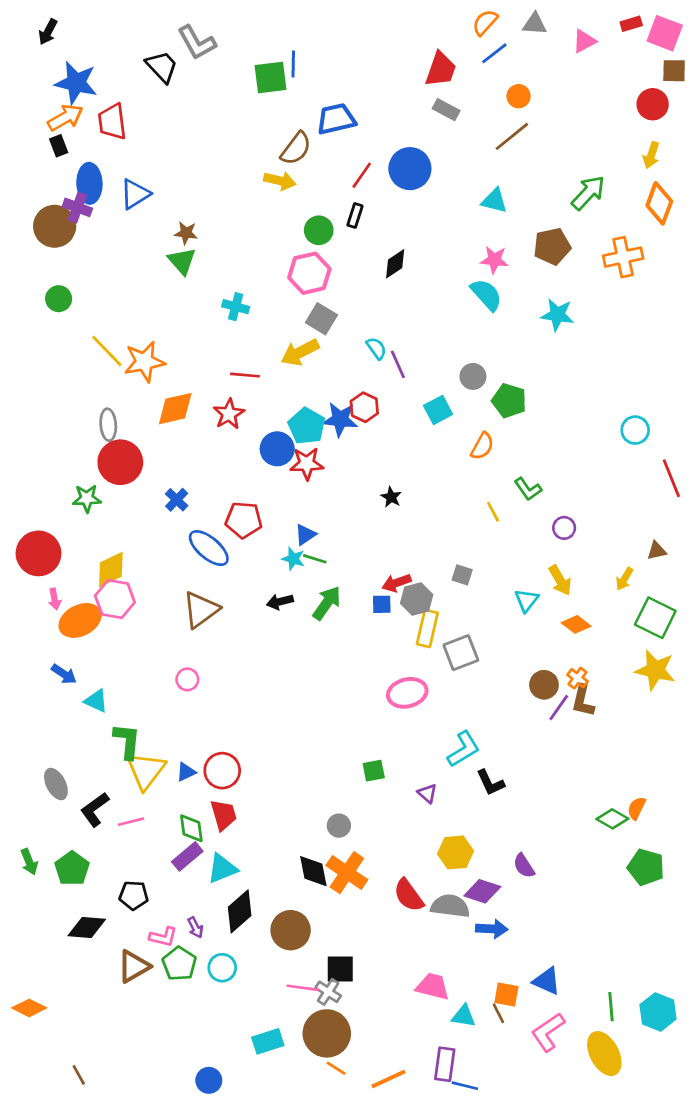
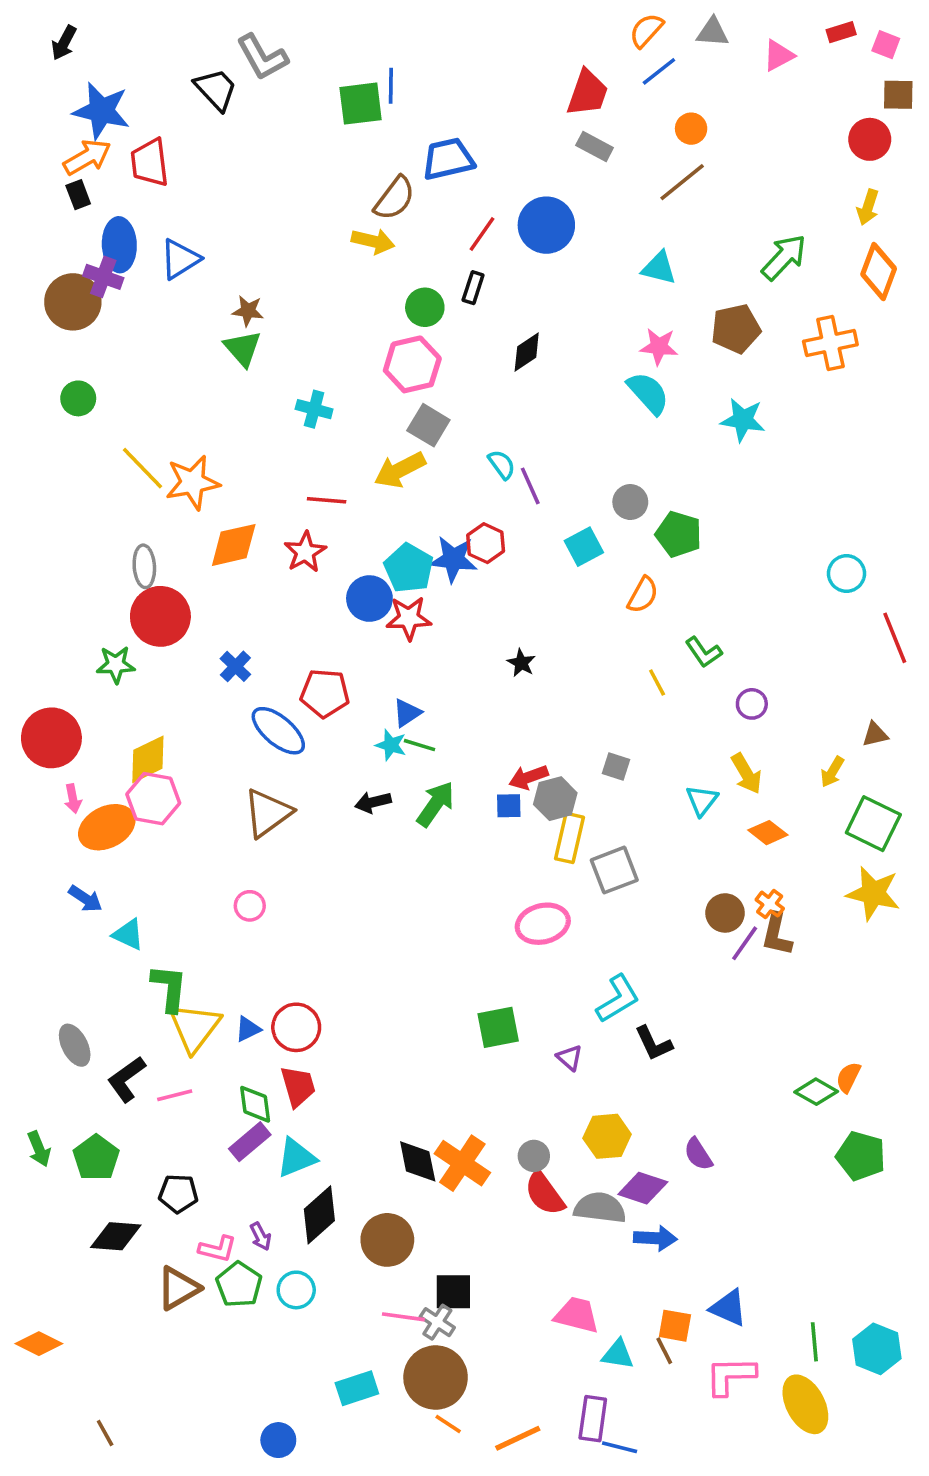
pink square: (665, 33) -> (886, 45), size x0.6
green square: (374, 771) -> (498, 1027), size x1.4
gray circle: (339, 826) -> (534, 1156), moved
pink L-shape: (548, 1032) -> (730, 1376), turned 33

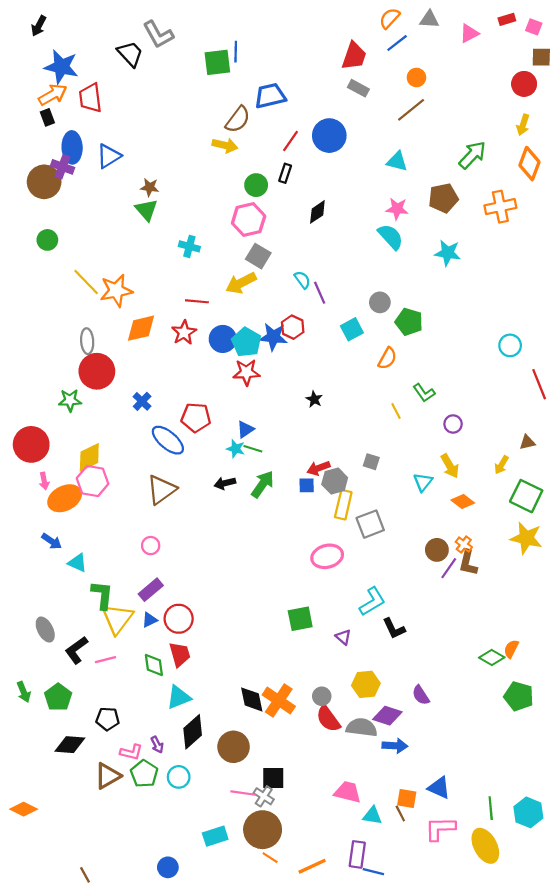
blue circle: (369, 599) -> (223, 339), moved
purple rectangle: (250, 1142) -> (151, 590), moved
brown line: (105, 1433) -> (85, 875), moved

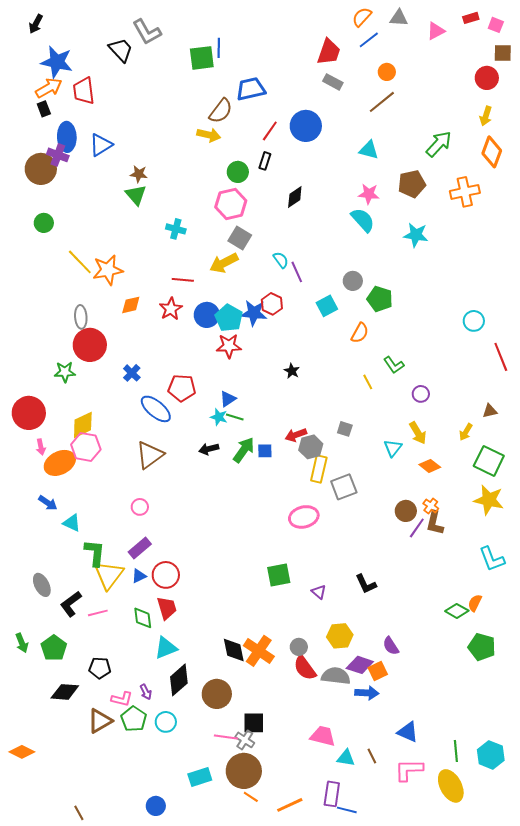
orange diamond: (141, 328) -> (131, 305), size x0.7
blue square: (307, 485) -> (265, 451), moved
cyan L-shape: (372, 602) -> (492, 559), moved, turned 100
orange square: (407, 798) -> (378, 671), moved, turned -36

